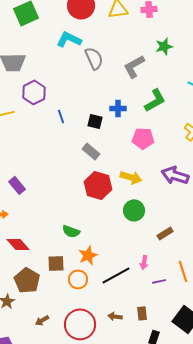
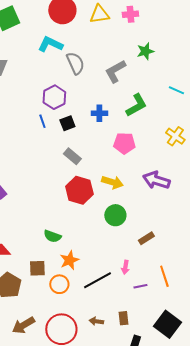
purple hexagon: (34, 92) -> (54, 97), moved
black square: (95, 121) -> (67, 123), moved, turned -35
brown arrow: (42, 320) -> (23, 325), size x1.6

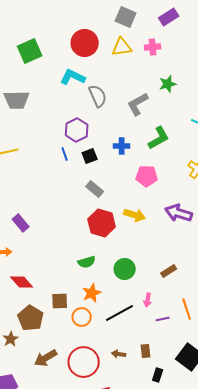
green circle: (115, 215) -> (125, 269), moved
green semicircle: (52, 236) -> (87, 262), moved, turned -36

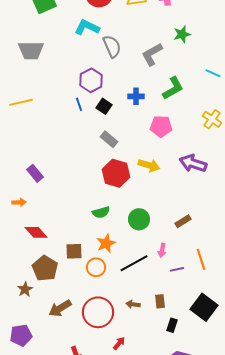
black square: (90, 156) -> (104, 106), turned -35

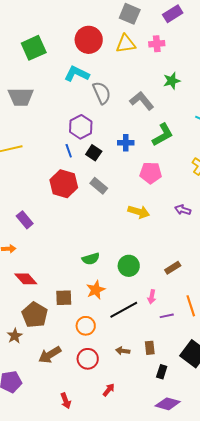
gray L-shape: (152, 54) -> (142, 101), turned 80
purple arrow: (193, 163) -> (183, 210), size x0.6
red hexagon: (116, 173) -> (64, 184), moved
orange circle: (96, 267) -> (86, 326), moved
red circle: (98, 312) -> (88, 359), size x0.7

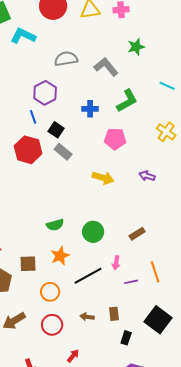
cyan L-shape: (77, 74) -> (23, 36), moved
gray semicircle: (102, 93) -> (66, 59), turned -75
black square: (94, 153) -> (56, 130), moved

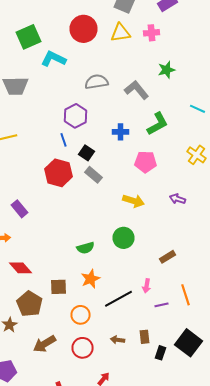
green circle: (93, 232) -> (124, 238), moved
black rectangle: (126, 338) -> (160, 353), moved

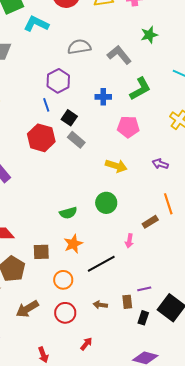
pink arrow: (146, 286) -> (129, 241), moved
orange line: (186, 295) -> (168, 204), moved
purple line: (162, 305) -> (144, 289), moved

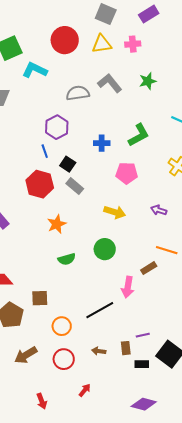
gray L-shape: (119, 55) -> (110, 83), moved
orange line: (168, 204) -> (167, 250), turned -55
pink arrow: (129, 241) -> (128, 287), size x1.5
orange star: (73, 244) -> (57, 224), moved
black rectangle: (143, 318) -> (142, 364), turned 72

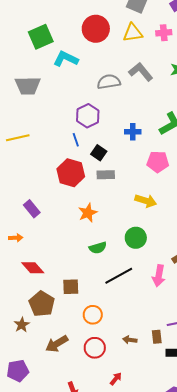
gray rectangle: (75, 186) -> (106, 175), turned -42
black line: (100, 310) -> (119, 276), moved

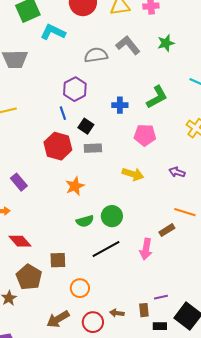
green circle: (136, 238) -> (112, 216), moved
brown arrow: (57, 344) -> (58, 319), moved
red circle: (95, 348) -> (93, 322), moved

